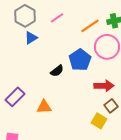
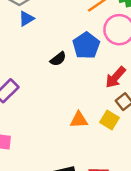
red arrow: (104, 86) -> (116, 77), turned 132
orange triangle: (44, 107) -> (79, 120), moved

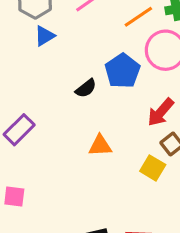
orange triangle: (79, 120) -> (100, 146), moved

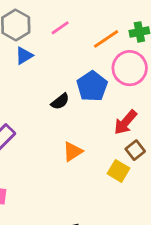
orange triangle: (100, 146) -> (73, 152), turned -30

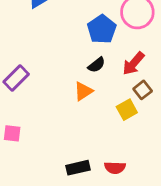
black semicircle: (60, 101) -> (96, 65), moved
yellow square: (119, 171) -> (127, 110), turned 30

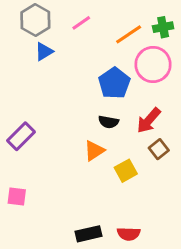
black semicircle: (96, 65) -> (109, 122), turned 48
yellow square: (127, 110) -> (126, 171), moved

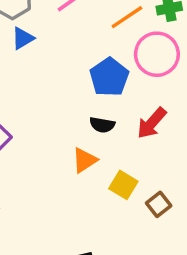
brown square: (159, 149) -> (159, 204), moved
yellow square: (126, 171) -> (123, 185), turned -30

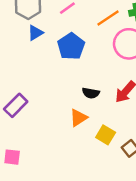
blue pentagon: (109, 77) -> (71, 46), moved

